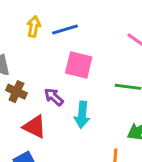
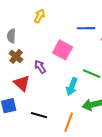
blue line: (65, 29) -> (86, 28), moved
cyan arrow: (82, 115) -> (72, 87), moved

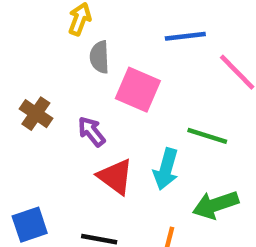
gray semicircle: (11, 36) -> (99, 57), moved
red triangle: (22, 83) -> (115, 177), moved

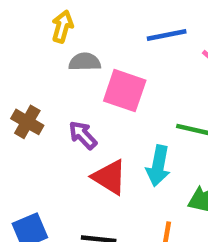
gray semicircle: (99, 57) -> (85, 62), turned 96

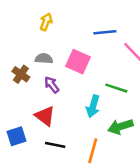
gray semicircle: (85, 62) -> (44, 59), moved
red triangle: (109, 177) -> (45, 116), moved

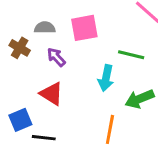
pink square: (78, 62) -> (84, 28), turned -30
black line: (55, 145) -> (44, 138), moved

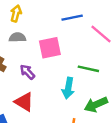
gray semicircle: (45, 28) -> (17, 37), moved

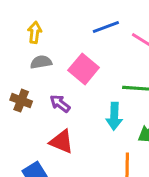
pink square: (50, 48) -> (84, 69), turned -30

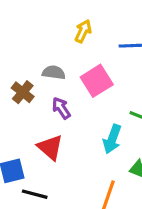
yellow arrow: (35, 32) -> (83, 31), moved
gray semicircle: (41, 62) -> (54, 72), moved

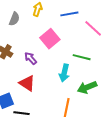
gray semicircle: (54, 72) -> (14, 19), moved, turned 112

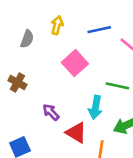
purple arrow: (31, 58) -> (51, 112), moved
red triangle: (27, 83) -> (76, 133), moved

